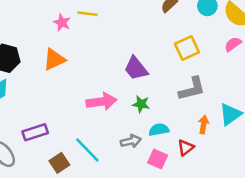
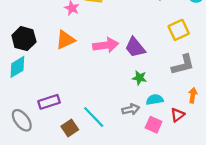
pink arrow: (101, 102) -> (106, 45), moved

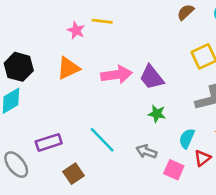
cyan semicircle: (155, 100) -> (187, 138), moved, turned -56
gray arrow: (131, 109) -> (146, 152), turned -147
cyan line: (94, 117) -> (102, 140), moved

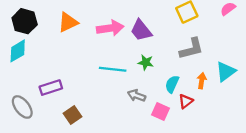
cyan line: (102, 140) -> (113, 69), moved, turned -40

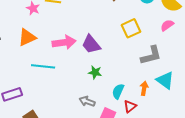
gray L-shape: (191, 49) -> (151, 55), moved
cyan line: (113, 69) -> (43, 66), moved
cyan triangle: (226, 72) -> (165, 80), turned -48

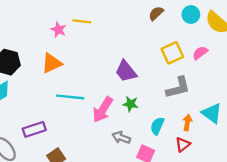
pink semicircle: (167, 25) -> (200, 53), moved
pink arrow: (64, 42) -> (103, 110), moved, turned 130
gray L-shape: (151, 55) -> (178, 88), moved
red triangle: (130, 106) -> (183, 144), moved

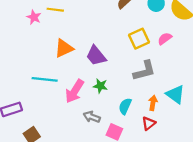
orange triangle: (52, 63) -> (64, 48), moved

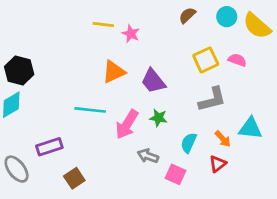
pink star: (34, 17) -> (131, 34), moved
pink semicircle: (165, 39) -> (237, 60), turned 56
cyan triangle: (175, 94) -> (250, 128), turned -30
orange arrow: (153, 103) -> (223, 139), turned 128

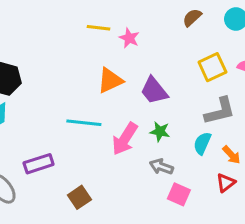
cyan semicircle: (189, 143) -> (202, 143), moved
gray arrow: (148, 156) -> (161, 167), moved
brown square: (74, 178) -> (79, 197), moved

